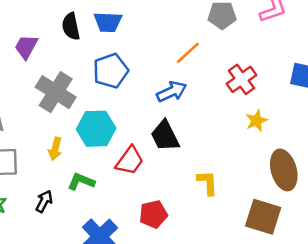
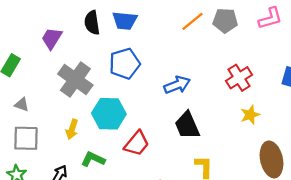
orange line: (188, 53) -> (192, 21), moved
black trapezoid: (165, 136) -> (187, 125), moved

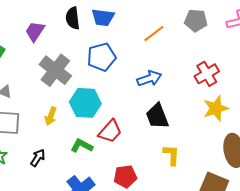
orange line: (192, 21) -> (154, 34), moved
yellow star: (250, 115) -> (216, 108), size x1.4
green L-shape: (93, 159) -> (82, 146), moved

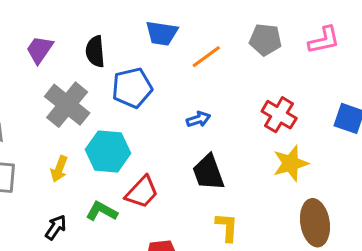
blue trapezoid: (103, 17) -> (162, 33), moved
black semicircle: (73, 18) -> (95, 51), moved
red cross: (207, 74) -> (279, 115), turned -30
blue arrow: (149, 78) -> (198, 119), size x0.7
black arrow: (38, 158) -> (56, 227), moved

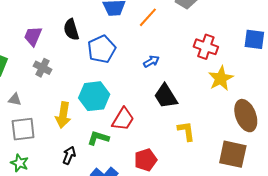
gray cross: (67, 105) -> (43, 68), moved, size x0.6
yellow arrow: (59, 169) -> (63, 115), size x1.4

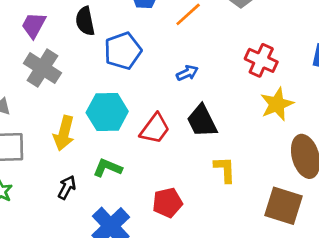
gray cross: (43, 68) -> (42, 68), size x1.5
red trapezoid: (123, 119) -> (155, 129), moved

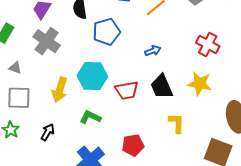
yellow star: (277, 104) -> (200, 84), moved, turned 30
red trapezoid: (155, 129) -> (127, 90), turned 40
black arrow: (67, 187) -> (48, 132), moved

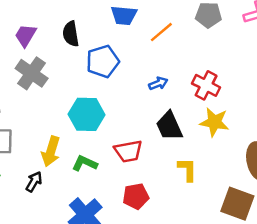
red cross: (208, 44) -> (206, 85), moved
yellow arrow: (60, 90) -> (51, 151), moved
red trapezoid: (127, 90) -> (128, 151), moved

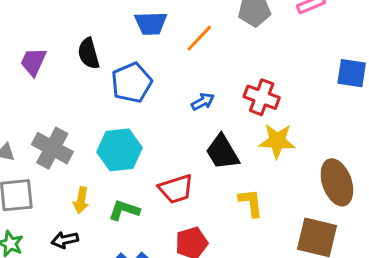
gray cross: (32, 73) -> (52, 148), moved
yellow arrow: (51, 151) -> (81, 200), size x0.7
black arrow: (34, 182) -> (65, 240), turned -126

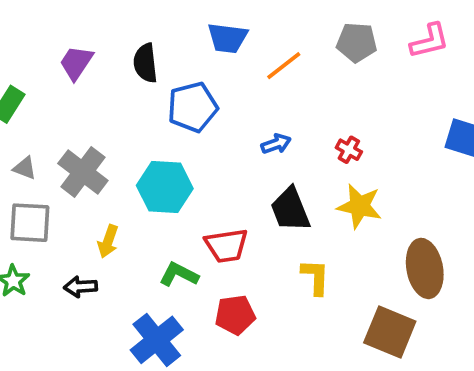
red cross: (262, 97) -> (349, 150), size x0.6
green L-shape: (124, 210) -> (179, 274), moved

